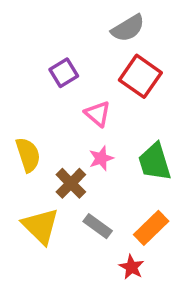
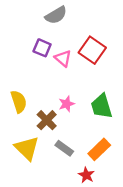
gray semicircle: (128, 28) -> (56, 15), moved
purple square: (64, 73) -> (42, 48), turned -36
pink triangle: (98, 114) -> (63, 58), moved

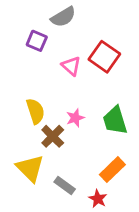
purple square: (42, 48) -> (37, 41), moved
yellow semicircle: (19, 102) -> (35, 111), moved
gray rectangle: (64, 148) -> (65, 185), moved

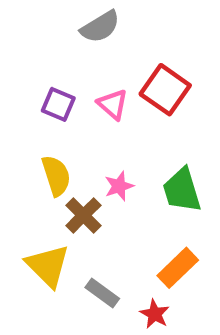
purple square: (37, 41) -> (58, 104), moved

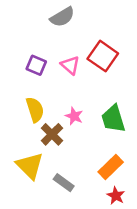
pink star: (119, 186) -> (74, 116), turned -30
red star: (155, 314) -> (116, 196), moved

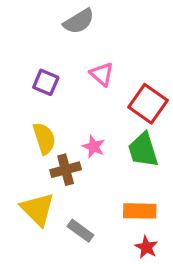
red square: (103, 56) -> (148, 104), moved
pink triangle: (70, 65) -> (102, 74), moved
brown cross: (52, 134) -> (66, 170), turned 30
orange rectangle: (111, 167) -> (140, 211), turned 45

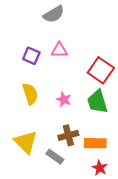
pink triangle: (102, 74) -> (59, 50), moved, turned -42
brown cross: (66, 170) -> (68, 135), moved

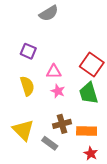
pink triangle: (59, 50) -> (54, 72), moved

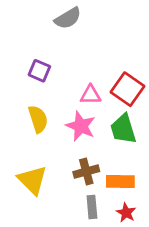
pink triangle: (54, 72) -> (91, 95), moved
pink star: (58, 91) -> (81, 126), size x1.5
gray rectangle: (50, 143) -> (92, 207), moved, turned 49

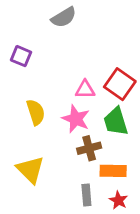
purple square: (39, 71) -> (21, 56), moved
brown cross: (86, 172) -> (89, 148), moved

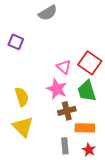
pink triangle: (85, 89) -> (64, 67), turned 42
yellow semicircle: (36, 112) -> (22, 97), moved

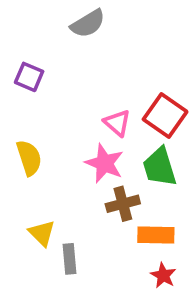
yellow semicircle: (22, 97) -> (29, 158), moved
yellow triangle: (23, 127) -> (42, 233), size x0.7
gray rectangle: (65, 146) -> (69, 259), moved

